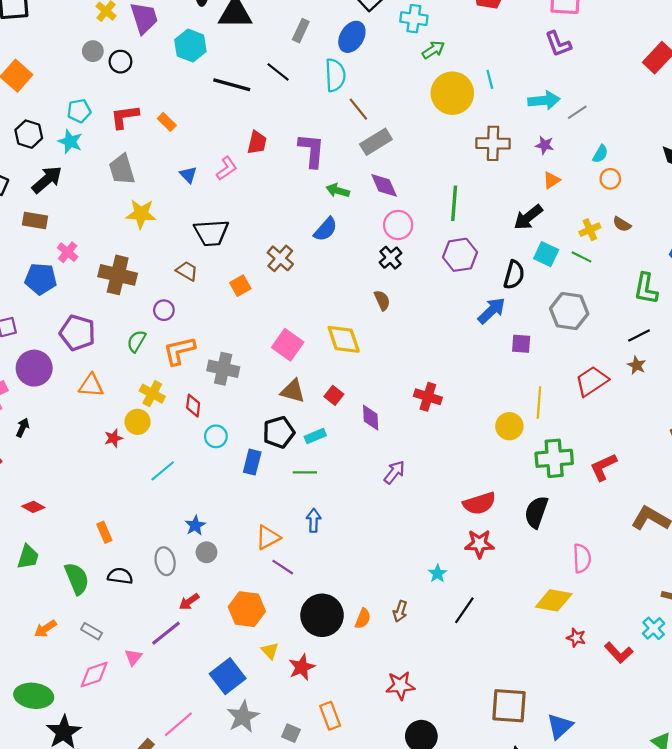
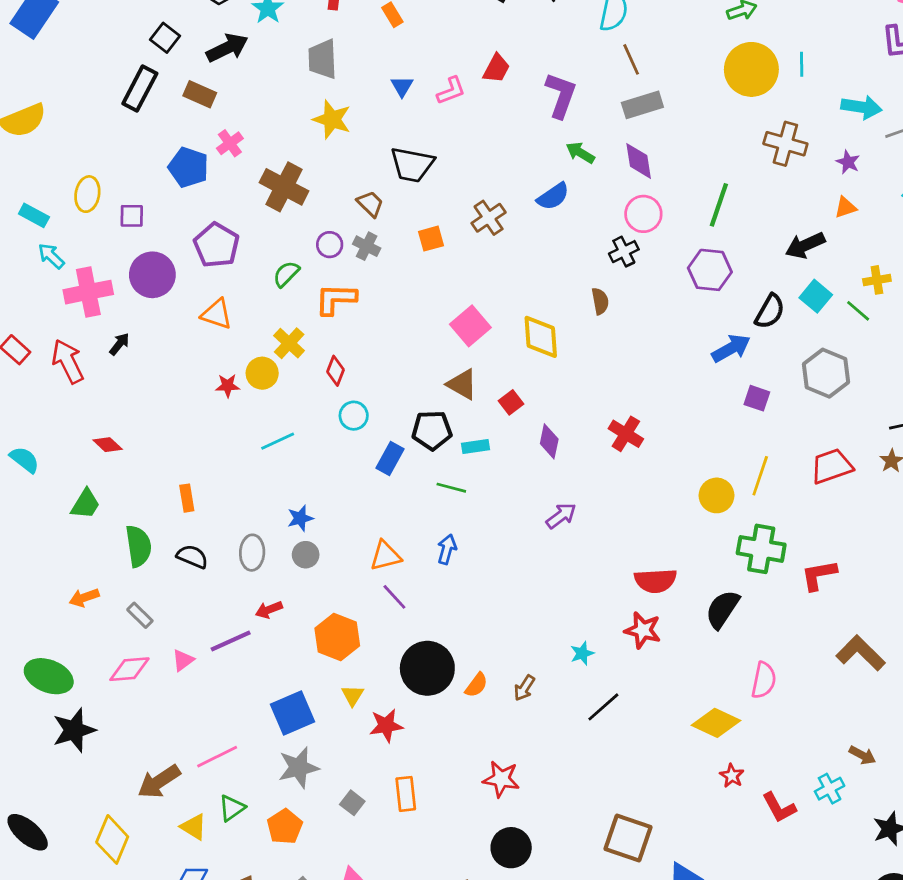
gray cross: (223, 369) -> (367, 246), moved, size x0.7

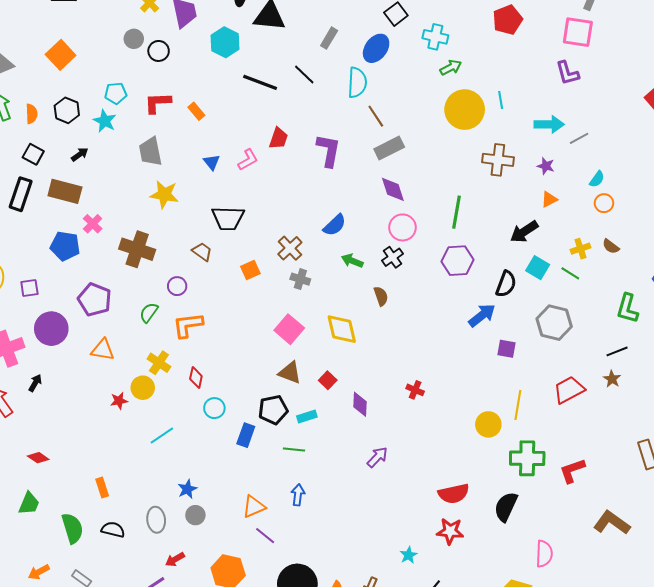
black arrow: (227, 48) -> (80, 154), size x0.6
brown rectangle: (200, 94) -> (65, 191), size x1.4
green arrow: (580, 153) -> (352, 261), moved
gray cross: (367, 246) -> (300, 279), moved
red cross: (626, 434) -> (415, 390), size x0.7

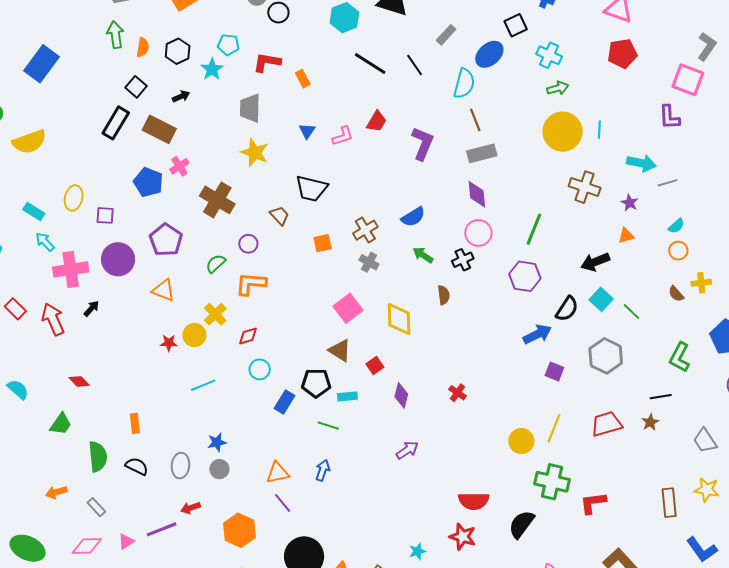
yellow cross: (580, 249) -> (701, 283), moved
red diamond: (196, 377) -> (248, 336), turned 50

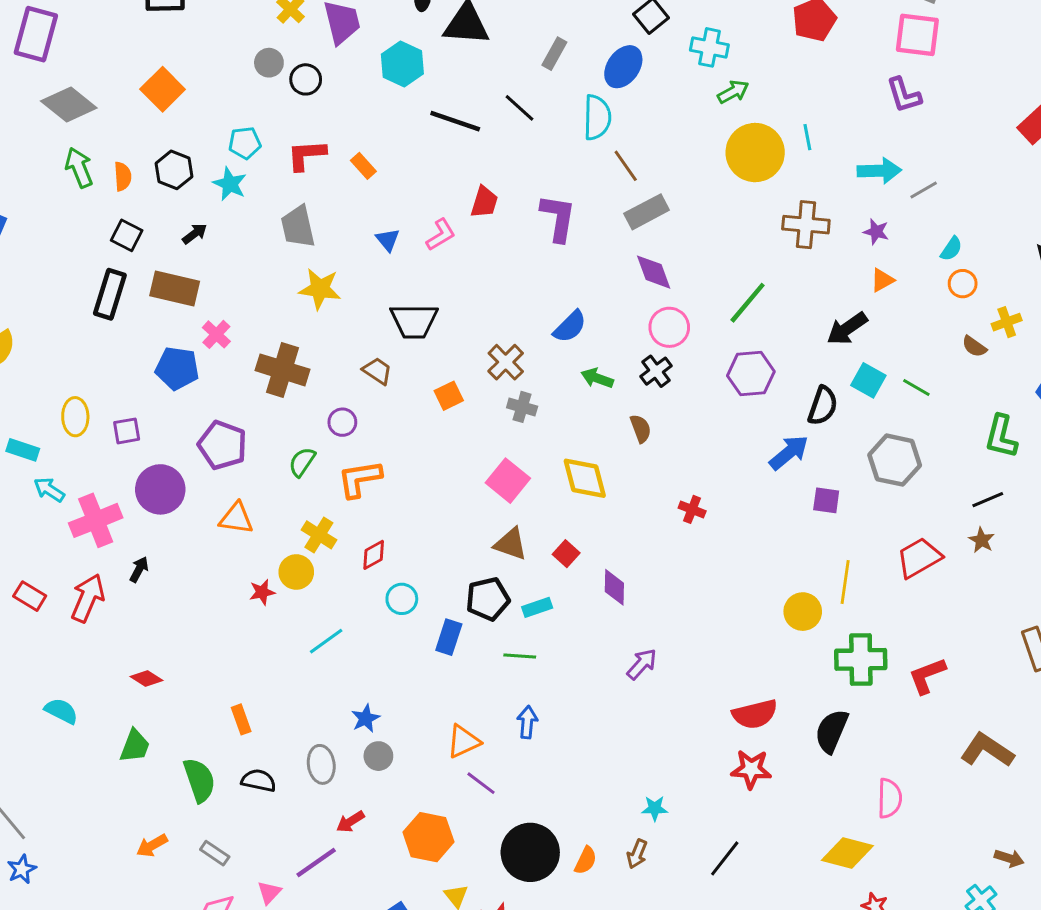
green line: (534, 229) -> (748, 303), turned 32
red arrow: (53, 319) -> (88, 598), turned 60
red cross: (458, 393) -> (692, 509), moved
cyan star: (417, 551) -> (655, 808), moved, turned 30

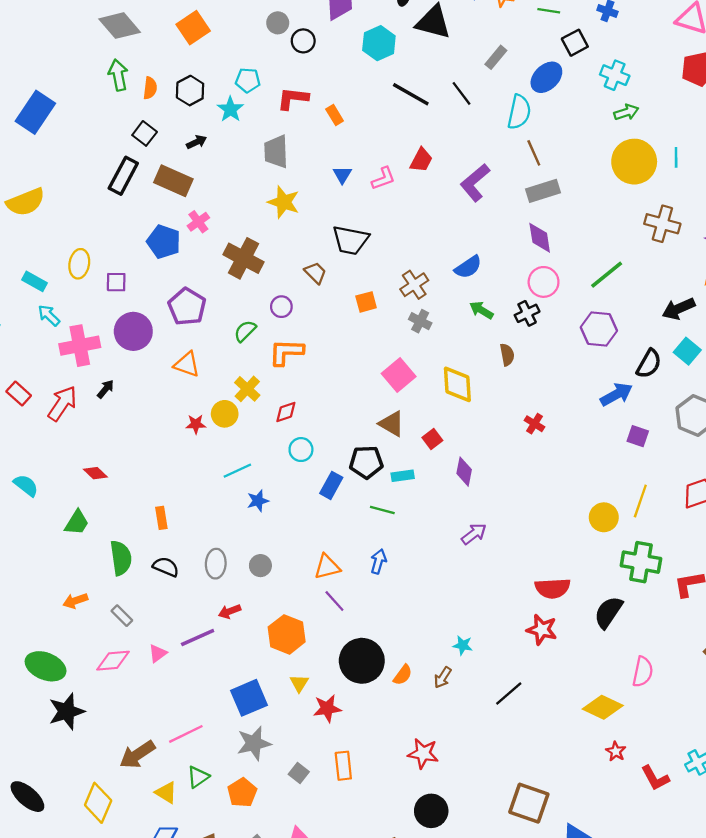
purple L-shape: (558, 218) -> (475, 183), turned -150
blue star: (366, 718) -> (258, 501), moved

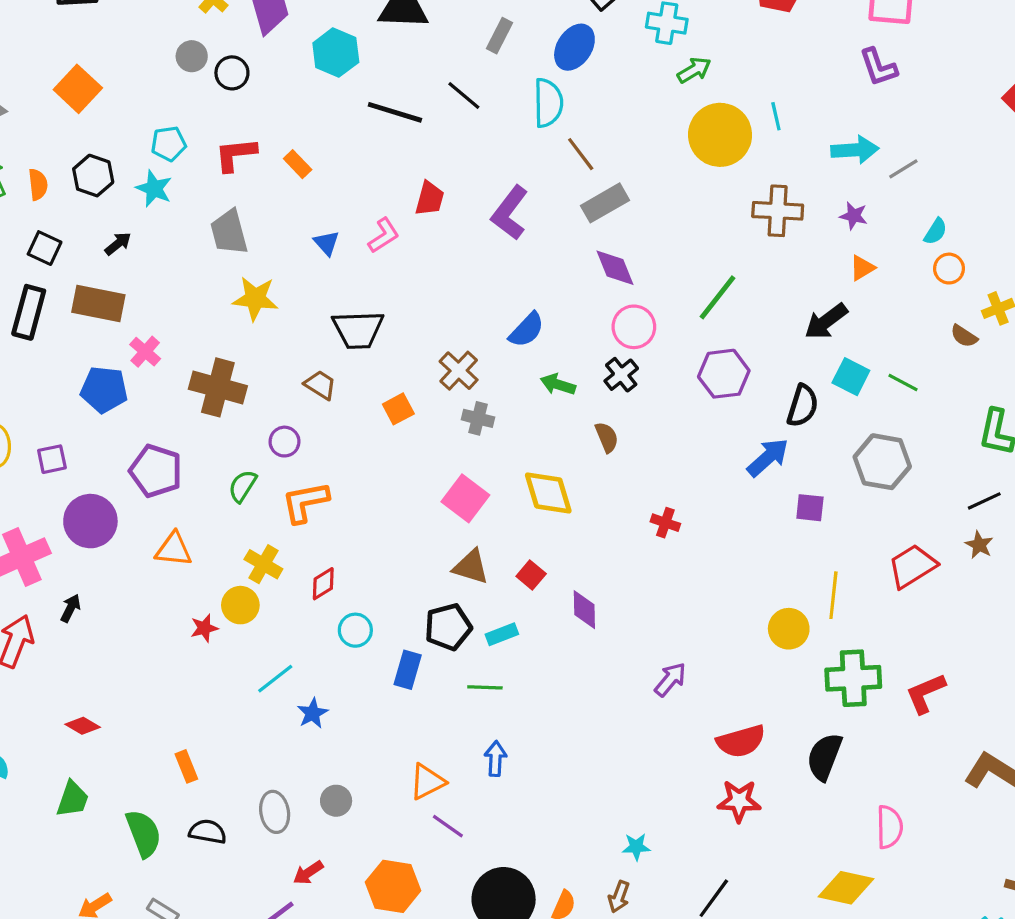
purple arrow: (474, 534) -> (670, 679), moved

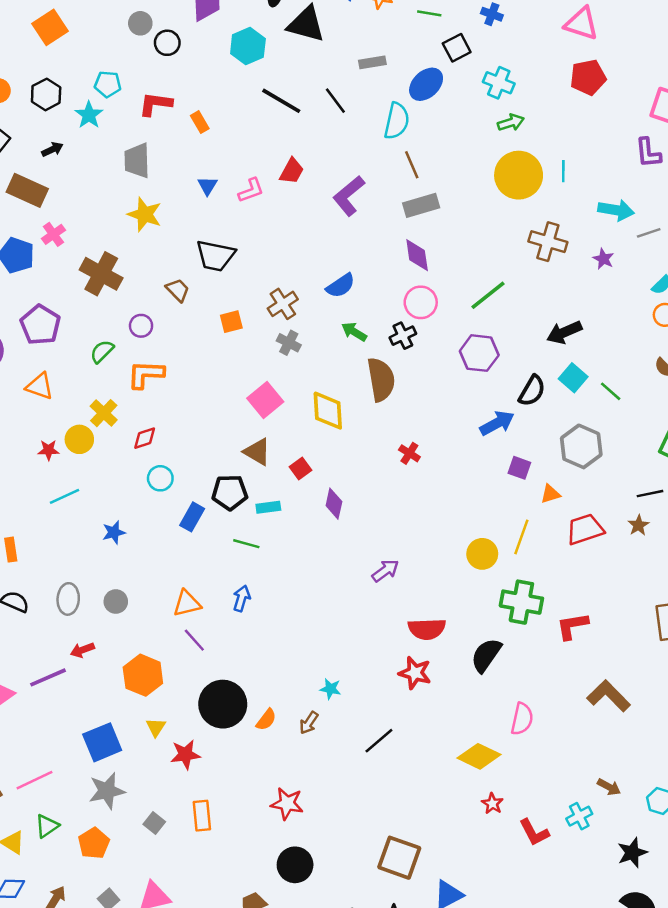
gray rectangle: (499, 36) -> (372, 62), turned 40
orange triangle: (862, 268) -> (550, 494), moved
brown semicircle: (607, 437) -> (381, 380), size x1.8
cyan line: (275, 679) -> (64, 496), moved

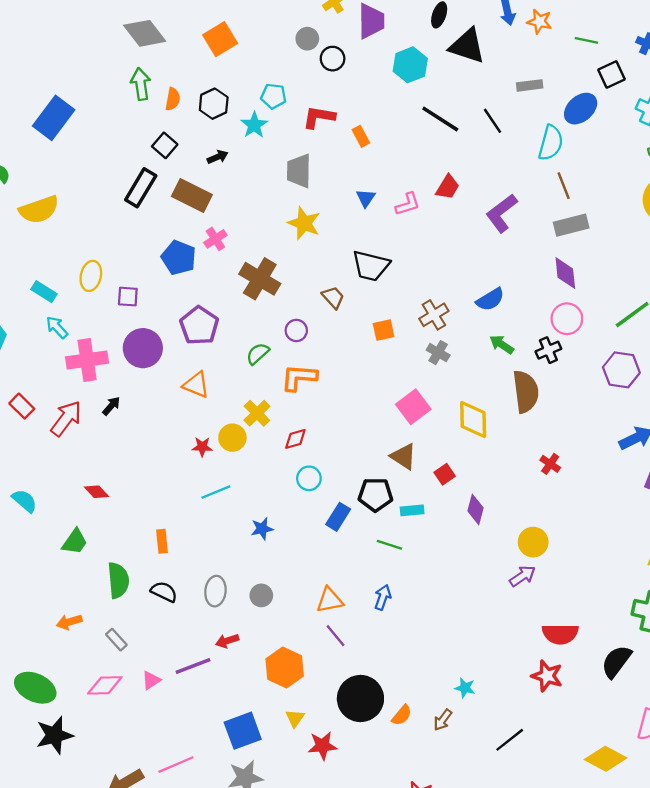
yellow circle: (482, 554) -> (533, 542), moved

